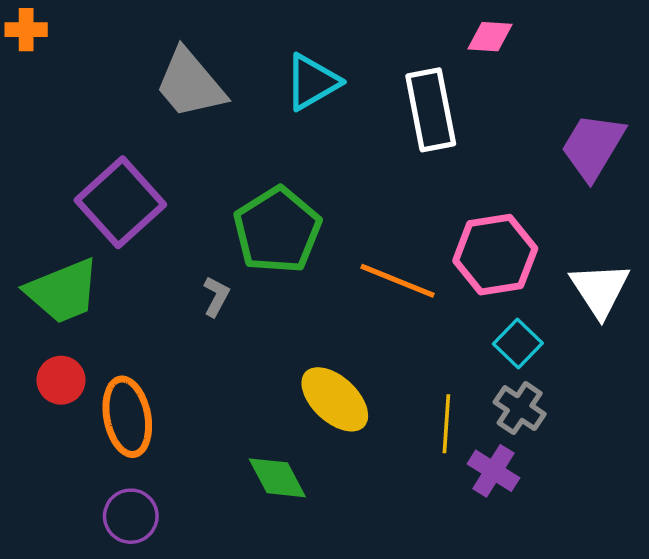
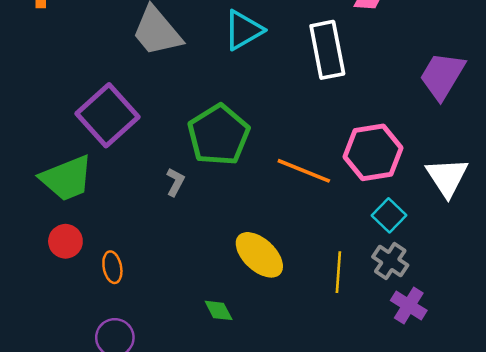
orange ellipse: (127, 417) -> (112, 267), size x0.6
purple cross: (493, 471) -> (409, 305), moved
green diamond: (277, 478) -> (219, 310), size x0.7

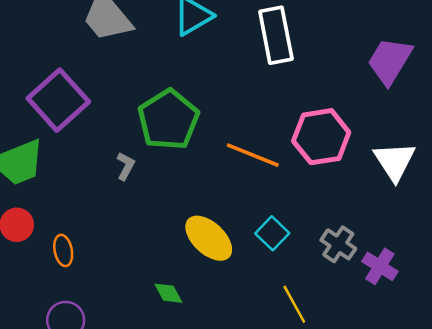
cyan square: (389, 215) -> (272, 233), moved
yellow line: (338, 272) -> (294, 304), moved, turned -33
purple cross: (409, 305) -> (380, 266), moved

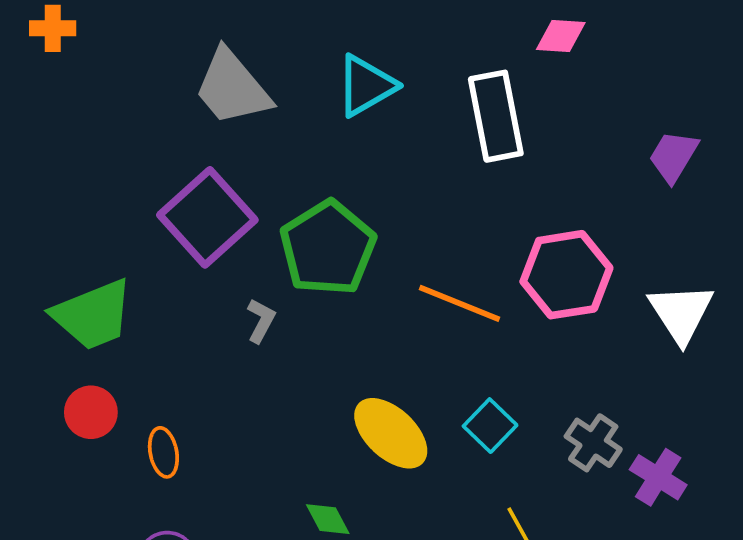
purple trapezoid: (390, 61) -> (673, 156), size x0.7
purple square: (58, 100) -> (207, 217), moved

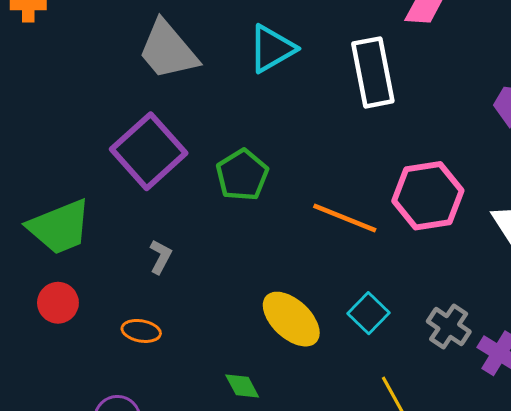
green pentagon: (328, 248) -> (242, 175), size x0.7
gray L-shape: (261, 321) -> (160, 257), moved
orange ellipse: (163, 452) -> (141, 331), moved, turned -69

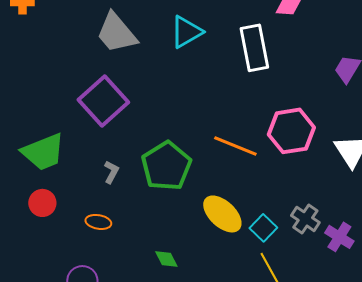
green pentagon: (242, 175) -> (166, 166), moved, size x1.4
cyan square: (368, 313) -> (263, 228), moved
yellow ellipse: (291, 319) -> (222, 214), moved

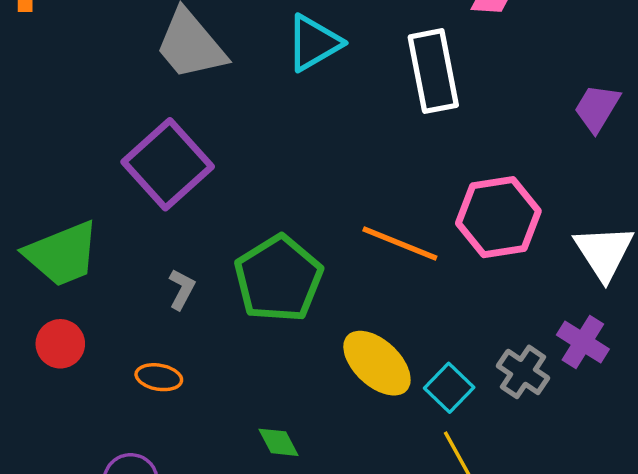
purple cross: (339, 237) -> (583, 342), moved

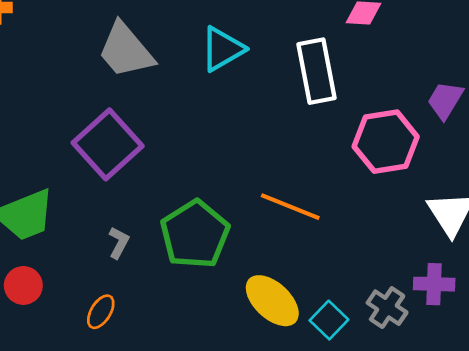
pink hexagon: (498, 217) -> (386, 142), moved
purple cross: (583, 342) -> (434, 284), turned -30
orange ellipse: (159, 377) -> (101, 312), turned -68

